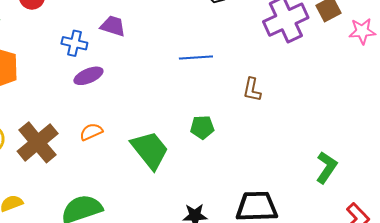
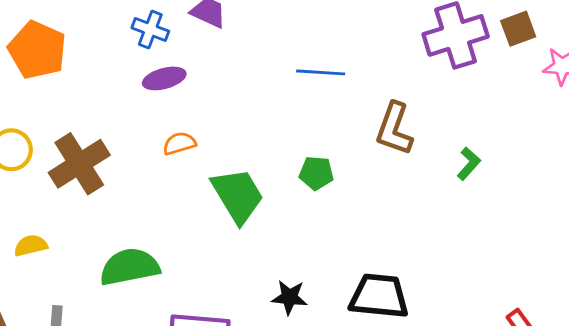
brown L-shape: (252, 90) -> (394, 129), size x1.5
orange semicircle: (91, 132) -> (179, 143), moved
green L-shape: (326, 167) -> (469, 164), moved, size x0.7

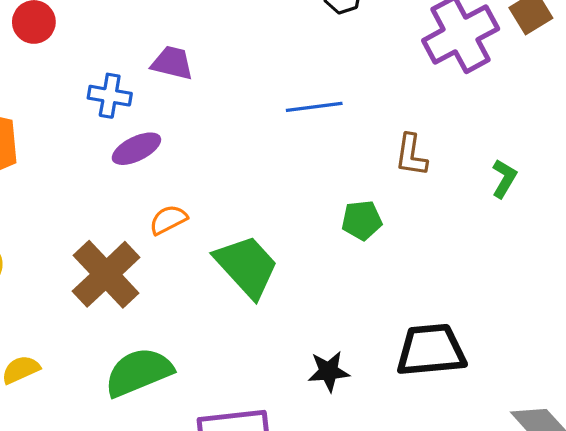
brown L-shape: (394, 129) -> (411, 155), size x0.7
brown cross: (79, 164) -> (106, 274), moved
green pentagon: (316, 173) -> (362, 220), moved

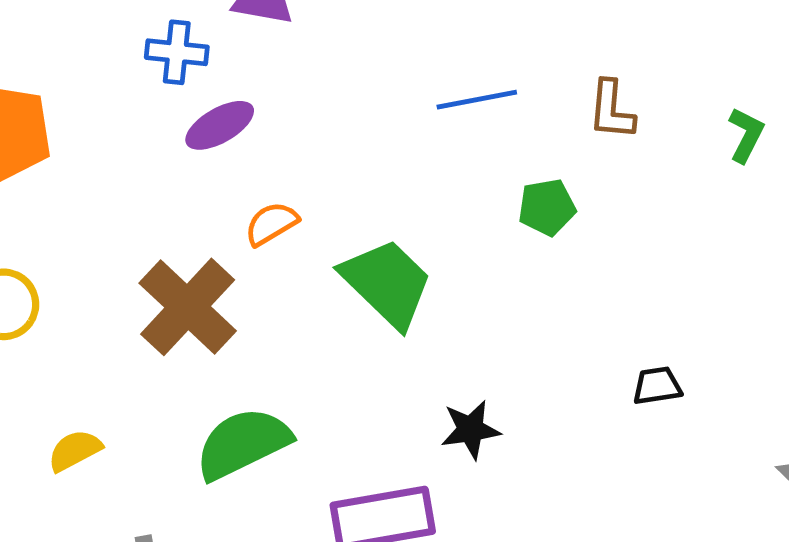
blue line: (314, 107) -> (477, 100), moved
black trapezoid: (431, 350) -> (657, 386), size x0.5
black star: (329, 371) -> (470, 430), moved

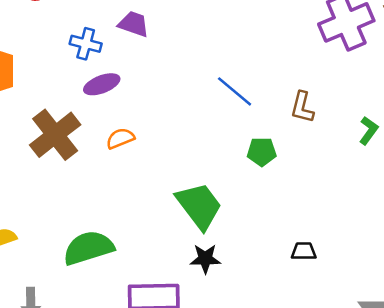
blue line: (477, 100) -> (235, 91), turned 42
green trapezoid: (387, 283) -> (199, 206), moved
brown cross: (188, 307) -> (55, 135), moved

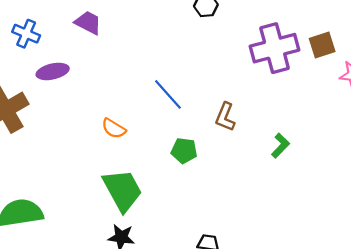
blue cross: (86, 44) -> (26, 34), moved
orange semicircle: (120, 138) -> (114, 128), moved, turned -135

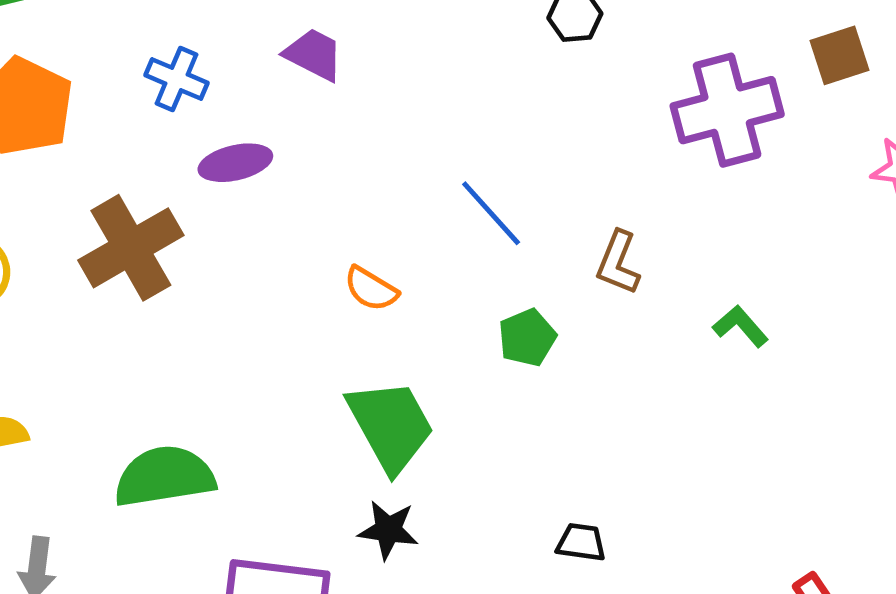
brown square: (322, 45) -> (839, 55), moved
green L-shape: (280, 146) -> (741, 326), turned -85
green pentagon: (184, 151) -> (527, 338), turned -30

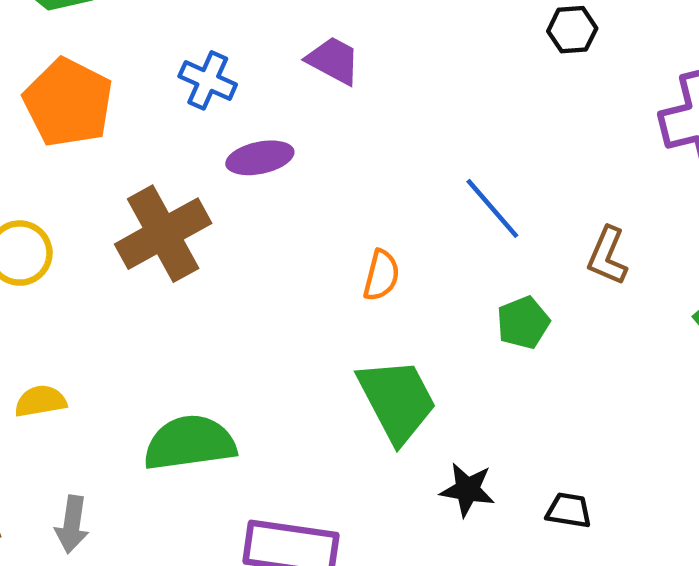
orange semicircle: (371, 289) -> (381, 275), turned -108
black star: (388, 530) -> (467, 490), moved

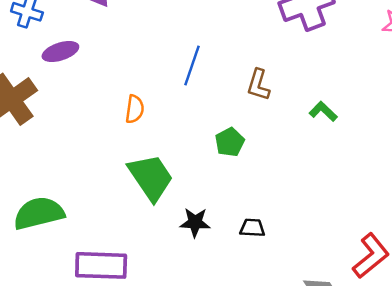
blue line: (492, 208) -> (192, 66), turned 66
green pentagon: (523, 323) -> (230, 142), moved

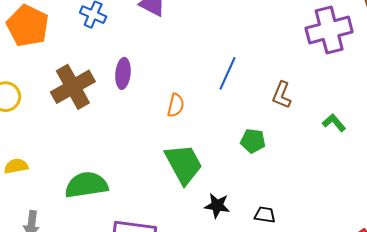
purple ellipse: (60, 52) -> (123, 73), moved, turned -72
green pentagon: (230, 142) -> (253, 141), turned 30

